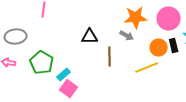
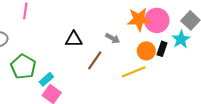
orange star: (136, 18) -> (139, 19), moved
black rectangle: (174, 46) -> (162, 49), turned 32
brown line: (110, 56) -> (95, 60), turned 36

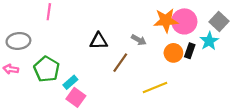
yellow line: (134, 72) -> (155, 88), moved

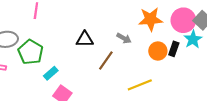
pink circle: (184, 21) -> (183, 20), moved
green pentagon: (47, 69) -> (31, 52), moved
cyan rectangle: (70, 82) -> (51, 73), moved

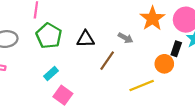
orange star: (150, 19) -> (152, 19), turned -30
orange circle: (158, 51) -> (164, 64), moved
green pentagon: (31, 52) -> (49, 36), moved

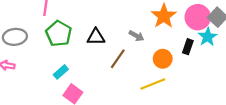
orange circle: (164, 64) -> (163, 59), moved

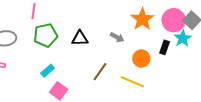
green pentagon: (59, 34) -> (46, 35), turned 30
brown line: (118, 59) -> (100, 72), moved
yellow line: (153, 84) -> (132, 82), turned 45

